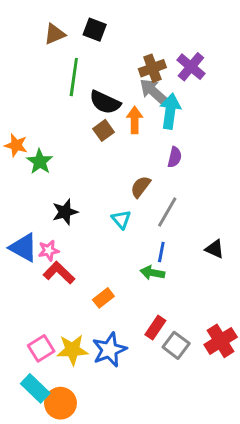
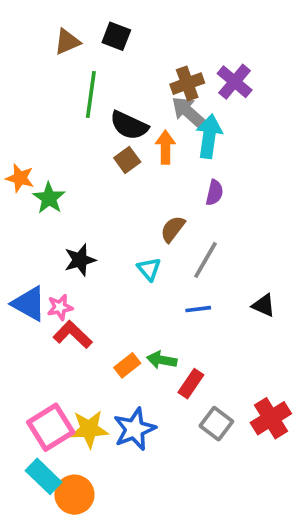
blue line: (161, 252) -> (198, 309), turned 72
green arrow: (152, 273) -> (162, 360), moved
red rectangle: (155, 328) -> (191, 384), moved
pink square: (41, 348) -> (51, 427), size x1.4

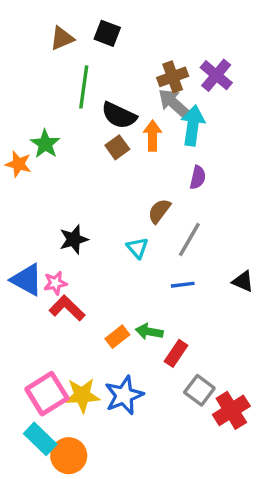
green star: (49, 198) -> (45, 144), moved
red cross: (271, 418) -> (231, 410), moved

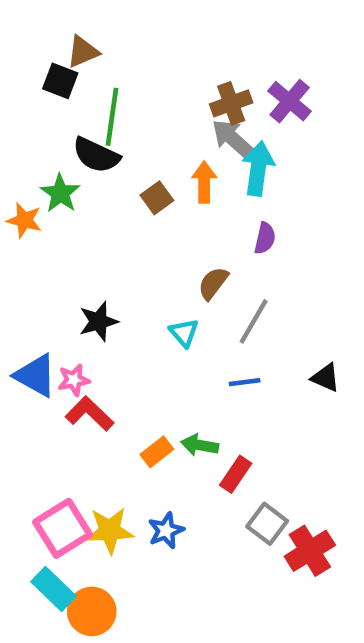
black square: (107, 33) -> (60, 81), moved
black semicircle: (119, 115) -> (96, 155), moved
blue star: (124, 395) -> (166, 531), size x0.7

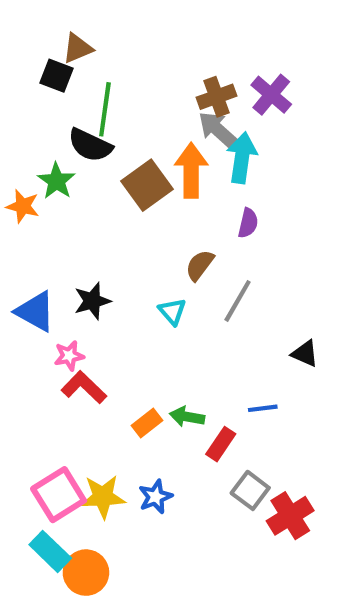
orange arrow: (204, 182) -> (191, 170), size x1.4
brown square: (157, 198) -> (147, 185), size x1.6
blue triangle: (36, 375) -> (35, 311), moved
blue line: (245, 382) -> (263, 408), moved

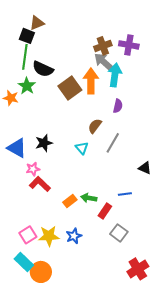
purple cross: (271, 95) -> (129, 45), turned -30
green line: (105, 109) -> (25, 57), moved
pink square: (59, 495) -> (28, 235), size x0.7
red cross: (290, 516) -> (138, 269), moved

